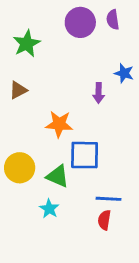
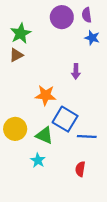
blue star: (124, 73) -> (92, 38), moved
brown triangle: (18, 90) -> (16, 55), moved
blue square: (85, 155) -> (65, 119), turned 30
blue line: (109, 199) -> (87, 136), moved

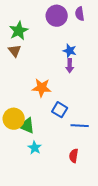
blue star: (92, 38) -> (70, 51), moved
brown triangle: (16, 55) -> (15, 51), turned -40
blue square: (65, 119) -> (60, 110), size x0.7
green triangle: (44, 135) -> (27, 126), moved

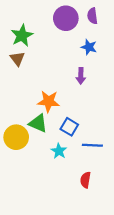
blue star: (70, 51) -> (89, 47), moved
green triangle: (27, 126) -> (38, 123), moved
cyan star: (35, 148) -> (59, 151), moved

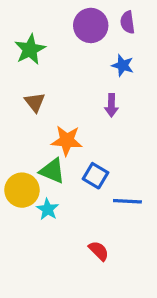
brown triangle: (17, 59) -> (35, 102), moved
cyan star: (59, 151) -> (48, 209), moved
red semicircle: (85, 180) -> (99, 251), moved, turned 126

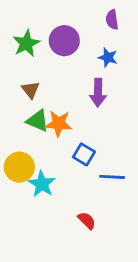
purple circle: (91, 25) -> (64, 41), moved
purple arrow: (111, 105) -> (98, 93), size x1.4
green triangle: (52, 171) -> (38, 121), moved
cyan star: (48, 209) -> (42, 184), size x1.4

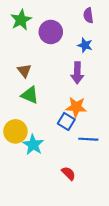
green star: (26, 43) -> (21, 20), moved
orange star: (59, 124) -> (76, 107), moved

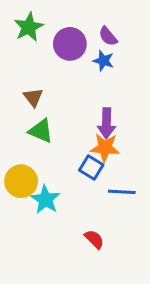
purple semicircle: (88, 15) -> (108, 36), moved, turned -32
blue star: (85, 45) -> (103, 61), moved
purple arrow: (77, 73) -> (106, 123), moved

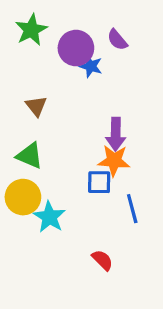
blue star: (103, 61) -> (91, 66), moved
green triangle: (41, 131) -> (30, 156), moved
blue square: (91, 167) -> (99, 182), turned -30
blue line: (122, 192) -> (132, 209), turned 72

